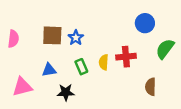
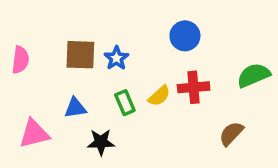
blue circle: (145, 23) -> (185, 36), moved
green semicircle: (165, 49) -> (254, 75), turned 30
yellow semicircle: (104, 62) -> (159, 96), turned -136
brown semicircle: (151, 87) -> (231, 134), turned 42

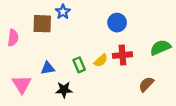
brown square: (80, 55) -> (42, 24), moved
blue star: (116, 58) -> (63, 12), moved
pink triangle: (34, 134) -> (22, 84), turned -48

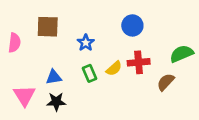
blue star: (63, 12) -> (86, 43), moved
brown semicircle: (146, 84) -> (166, 82), moved
black star: (64, 90) -> (56, 102), moved

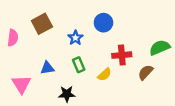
blue circle: (132, 25) -> (103, 23), moved
brown square: (48, 27) -> (42, 24), turned -30
yellow semicircle: (114, 68) -> (105, 74), moved
black star: (56, 102) -> (67, 94), moved

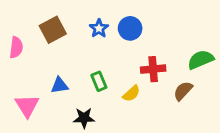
blue star: (75, 38) -> (99, 28), moved

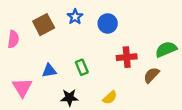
blue star: (99, 28) -> (75, 17), moved
yellow semicircle: (131, 94) -> (110, 98), moved

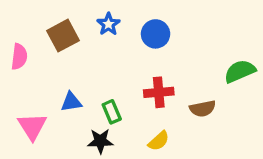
red cross: (127, 57) -> (159, 92), moved
green rectangle: (82, 67) -> (112, 112), moved
brown semicircle: (151, 75) -> (203, 109), moved, turned -144

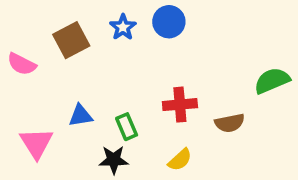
blue circle: (156, 34) -> (169, 22), moved
pink semicircle: (19, 57) -> (22, 64), turned 110

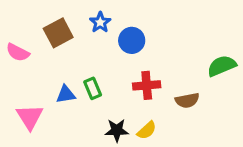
blue circle: (169, 22) -> (132, 40), moved
green rectangle: (127, 127) -> (93, 88), moved
black star: (114, 160) -> (117, 130), moved

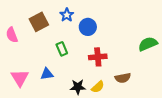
pink semicircle: (18, 52) -> (12, 35), turned 42
green rectangle: (93, 88) -> (62, 49), moved
blue triangle: (66, 94) -> (47, 74), moved
brown semicircle: (187, 100) -> (123, 78), moved

